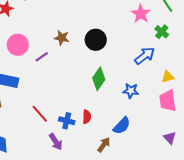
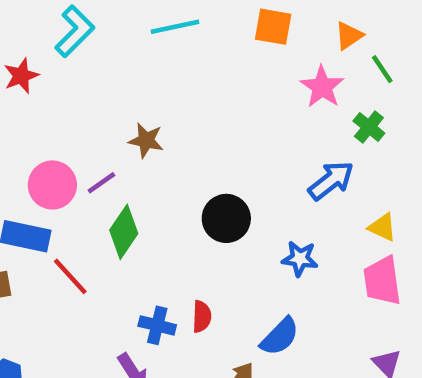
black circle: (96, 40) -> (226, 218), moved
pink circle: (18, 45) -> (52, 185), moved
yellow triangle: (168, 77) -> (382, 227), turned 40
green diamond: (99, 79) -> (124, 232), moved
red line: (40, 114) -> (70, 276), moved

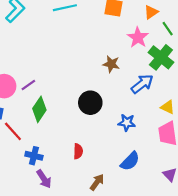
green cross: (369, 127) -> (161, 57), size x1.6
brown star: (146, 140) -> (111, 64), moved
blue cross: (157, 325) -> (34, 156), moved
blue semicircle: (280, 337) -> (130, 161), moved

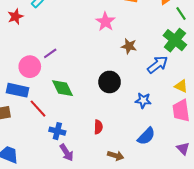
pink star: (138, 38) -> (105, 22), moved
purple line: (28, 85) -> (50, 53), moved
green diamond: (39, 109) -> (62, 88), turned -60
brown arrow: (97, 182) -> (116, 156), turned 70

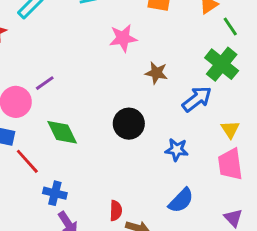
pink star: (105, 22) -> (123, 38), turned 30
yellow triangle: (181, 86) -> (230, 129), turned 32
red semicircle: (98, 127) -> (116, 211), moved

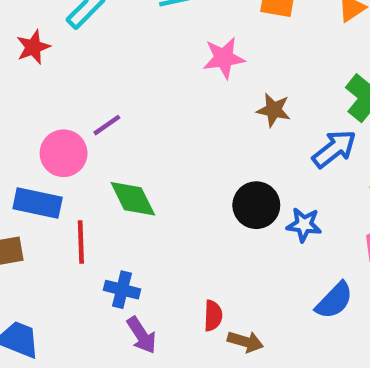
black circle: (129, 124) -> (256, 205), moved
red line: (27, 161) -> (81, 242), turned 40
blue semicircle: (181, 200) -> (334, 300), moved

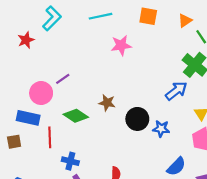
brown star: (274, 110) -> (107, 103), moved
green diamond: (133, 199) -> (76, 116), turned -30

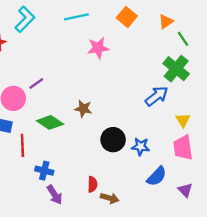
orange square: (148, 16) -> (127, 17), turned 30
black circle: (137, 119) -> (113, 140), moved
blue star: (161, 129) -> (141, 147), moved

